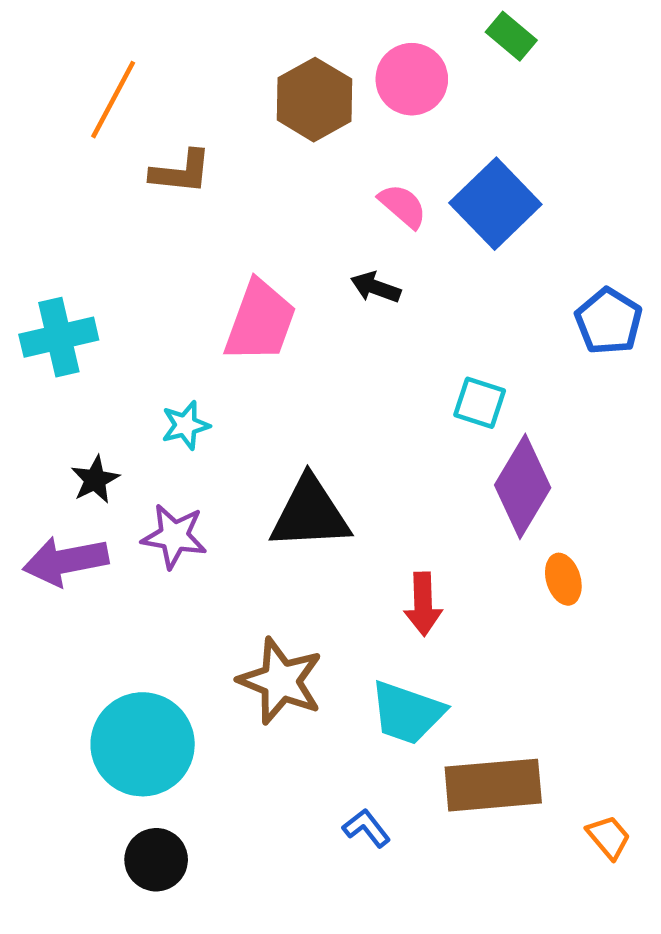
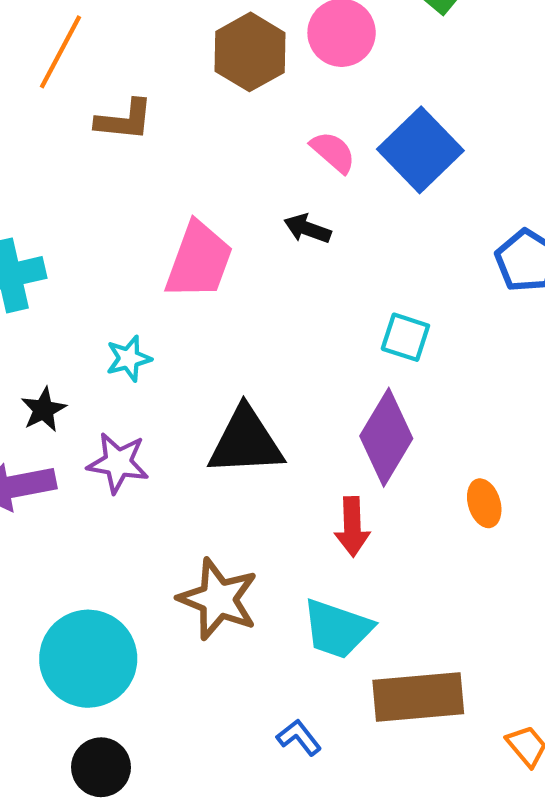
purple diamond: (523, 486) -> (386, 437), moved

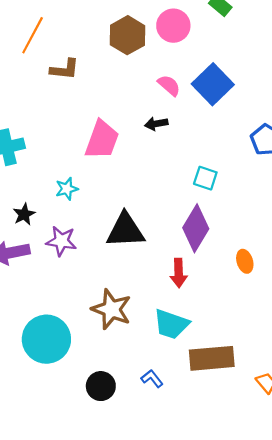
black arrow: (307, 229) -> (156, 124), turned -30
black circle: (101, 767) -> (101, 386), moved

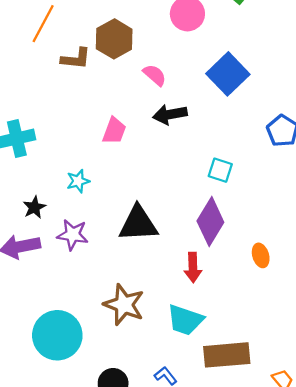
brown hexagon: (127, 35) -> (114, 39), moved
pink semicircle: (169, 85) -> (155, 75), moved
black arrow: (156, 124) -> (170, 114), size x1.4
pink trapezoid: (102, 140) -> (114, 131), size x0.7

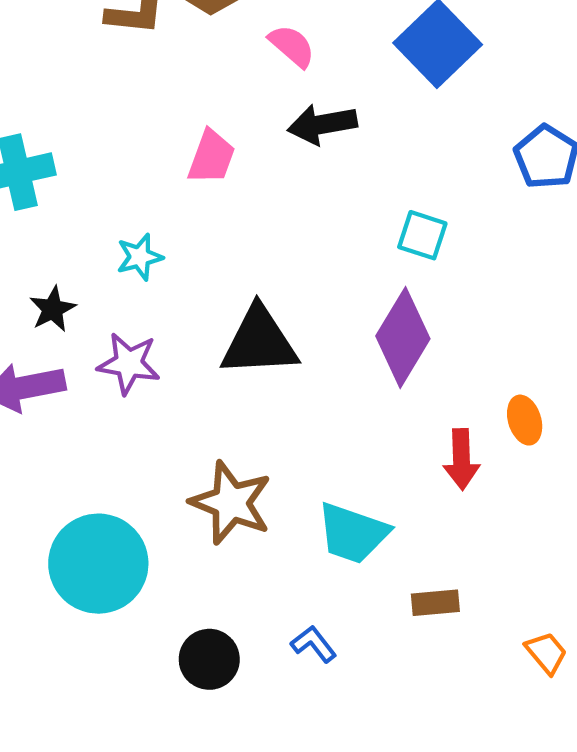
orange ellipse: (261, 255) -> (525, 420), moved
red arrow: (193, 267) -> (462, 459), moved
brown rectangle: (227, 355) -> (435, 603), size x0.5

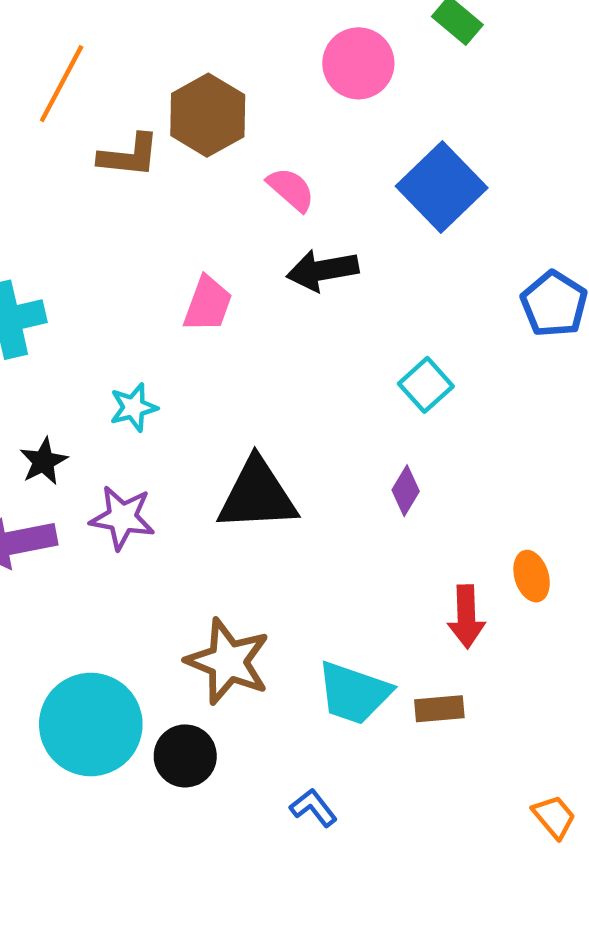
cyan square: (422, 235) -> (426, 385), turned 30
purple diamond: (403, 337) -> (406, 491), size x0.5
brown rectangle: (435, 603) -> (439, 709), moved
black circle: (209, 659) -> (185, 756), moved

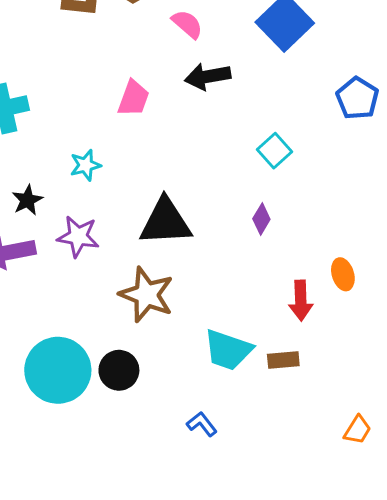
brown star: (228, 662) -> (147, 295), moved
black circle: (185, 756) -> (119, 370), moved
orange trapezoid: (554, 817) -> (357, 430), turned 72

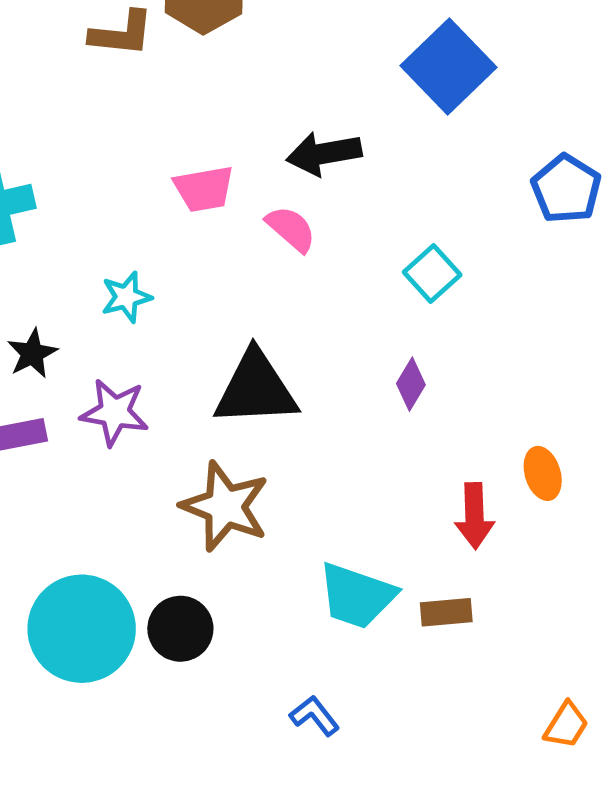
pink semicircle: (187, 24) -> (291, 229), moved
pink trapezoid: (133, 98) -> (204, 189), turned 60

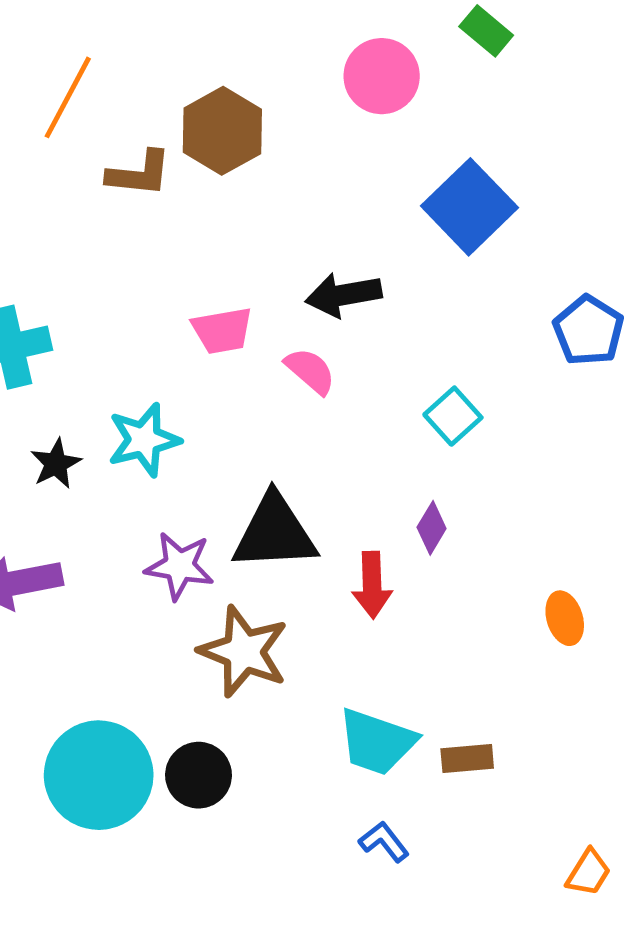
cyan star: (126, 297) -> (144, 440), size x1.4
black star: (32, 353) -> (56, 464), moved
purple star: (115, 412) -> (179, 566), moved
red arrow: (474, 516) -> (372, 585), moved
blue L-shape: (314, 716) -> (384, 842), moved

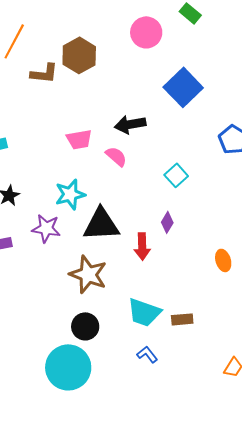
cyan star: (144, 440) -> (70, 194), moved
purple star: (179, 566) -> (46, 228), moved
cyan circle: (99, 775) -> (68, 367), moved
black circle: (199, 775) -> (85, 326), moved

